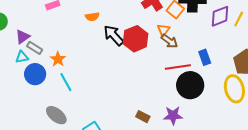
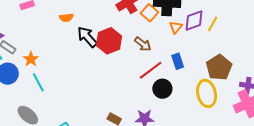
orange triangle: (163, 30) -> (176, 27), moved
red line: (178, 67) -> (151, 70), turned -30
black circle: (190, 85) -> (162, 89), size x0.7

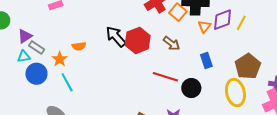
orange semicircle: (66, 18) -> (79, 46), moved
red line: (151, 70) -> (165, 77), moved, turned 55

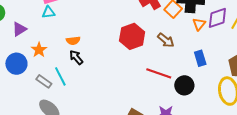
black arrow: (116, 37) -> (76, 57), moved, size x0.7
gray rectangle: (37, 47) -> (44, 81), moved
cyan triangle: (24, 56) -> (48, 12), moved
orange star: (60, 59) -> (39, 50), moved
blue circle: (36, 74) -> (16, 64), moved

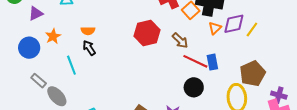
red line: (159, 73) -> (195, 61), moved
gray rectangle: (44, 81) -> (39, 81), moved

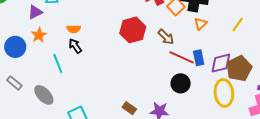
purple triangle: (36, 14) -> (35, 12), moved
purple diamond: (234, 24) -> (221, 63), moved
gray rectangle: (39, 81) -> (14, 83), moved

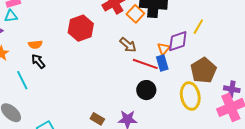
orange triangle: (201, 24) -> (164, 49), moved
red hexagon: (133, 30) -> (81, 28), moved
purple diamond: (221, 63) -> (178, 41), moved

